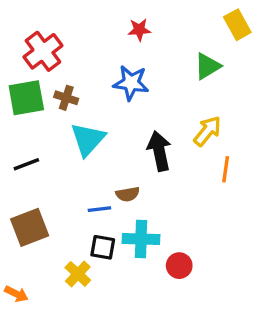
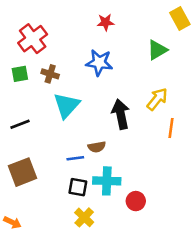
green square: (26, 98) -> (20, 74), size x0.6
yellow cross: (78, 274) -> (84, 217), moved

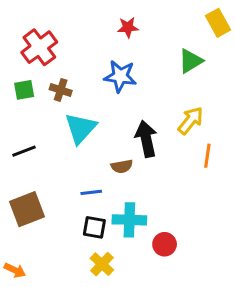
brown semicircle: (97, 147) -> (122, 166), moved

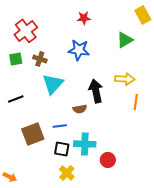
yellow arrow: (191, 121) -> (125, 79), turned 54
brown square: (27, 209) -> (33, 134), moved

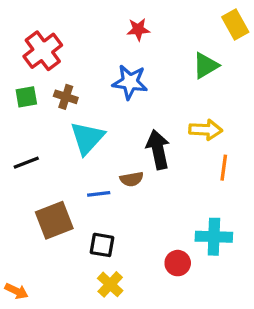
blue line: (60, 126) -> (99, 194), moved
cyan cross: (85, 144) -> (214, 237), moved

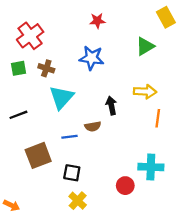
black arrow: (158, 150) -> (111, 105), size x0.7

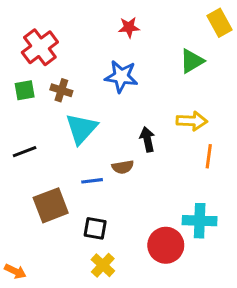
red circle: (125, 186) -> (166, 245), size x1.5

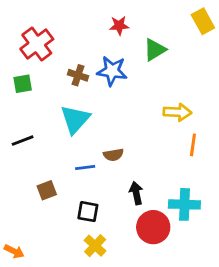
green triangle: (192, 61) -> (155, 50), moved
brown cross: (61, 90) -> (78, 75), moved
black arrow: (147, 139) -> (136, 193), moved
brown square: (51, 205) -> (47, 190), size x0.6

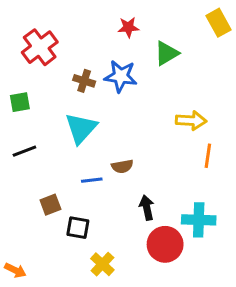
green square: (23, 84) -> (20, 102), moved
black square: (88, 212) -> (78, 228), moved

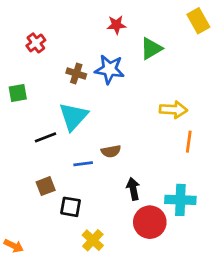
red cross: (40, 47) -> (36, 43), size x0.6
black line: (24, 151) -> (46, 137), moved

